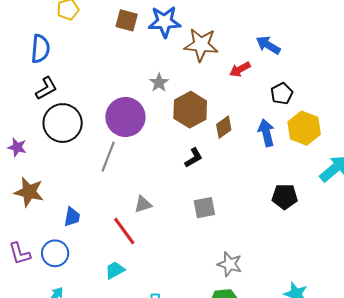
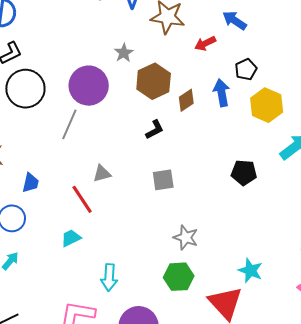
blue arrow: (266, 133) -> (222, 93), moved

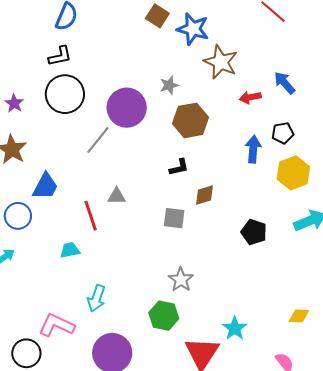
brown diamond: (186, 100) -> (205, 195), moved
blue trapezoid: (30, 183) -> (45, 186), size x1.4

